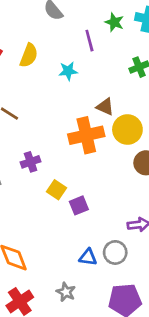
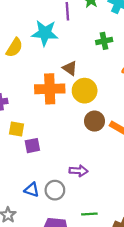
yellow semicircle: (29, 55) -> (14, 48), moved
cyan star: (68, 71) -> (45, 33), size x1.6
yellow square: (56, 190) -> (16, 129), turned -35

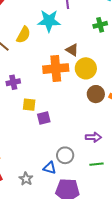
purple arrow: (79, 171) -> (93, 137), moved
blue triangle: (32, 190) -> (50, 168), moved
green line: (89, 214) -> (96, 164), moved

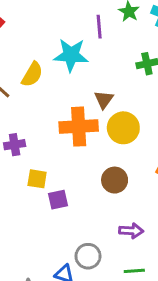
brown triangle: (72, 50) -> (104, 100), turned 32
brown circle: (96, 94) -> (115, 180), moved

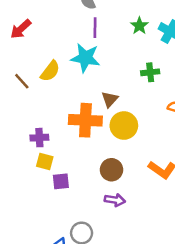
purple line: (99, 27) -> (95, 28), moved
purple cross: (15, 145) -> (39, 138), moved
purple arrow: (131, 231) -> (115, 200), moved

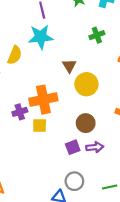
orange cross: (85, 120) -> (43, 100), moved
yellow square: (45, 162) -> (40, 126), moved
purple square: (61, 181) -> (73, 147), moved

